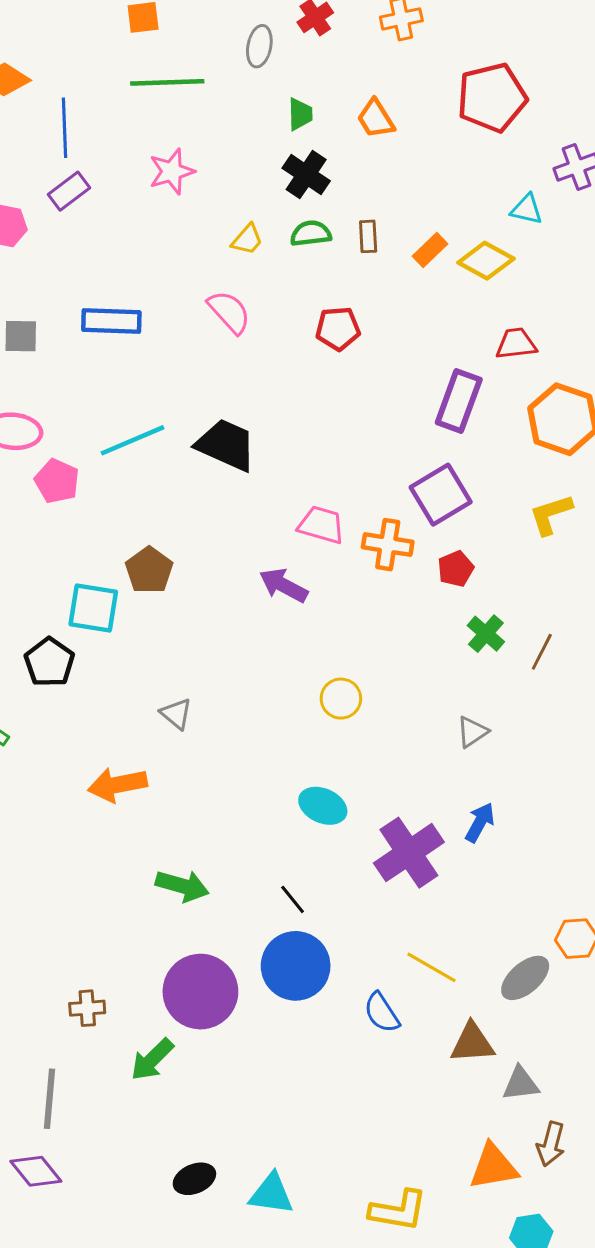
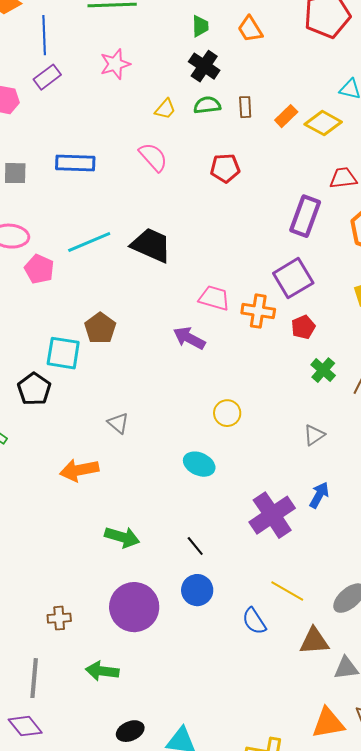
cyan ellipse: (323, 806) -> (199, 464), moved
blue circle: (296, 966) -> (197, 590), size x0.7
green arrow: (152, 1059) -> (102, 671), moved, turned 52

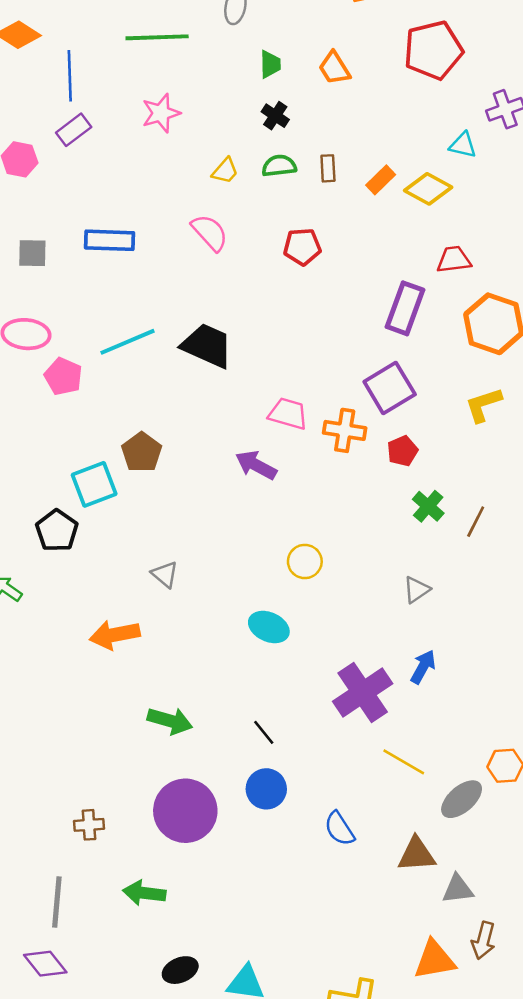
black cross: (204, 66) -> (275, 116), size x0.7
cyan square: (63, 353) -> (94, 484), turned -30
yellow line: (287, 591) -> (404, 762), moved

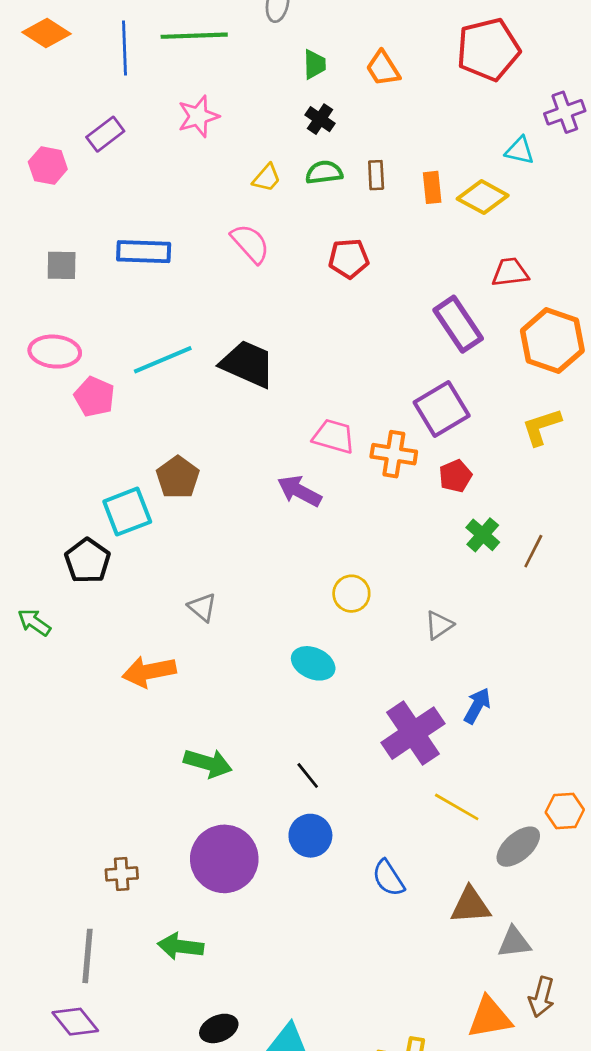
blue line: (70, 76) -> (124, 48), moved
orange rectangle: (381, 180) -> (432, 187), turned -52
purple rectangle: (405, 308) -> (458, 324), turned -54
gray triangle: (417, 590) -> (439, 625), moved

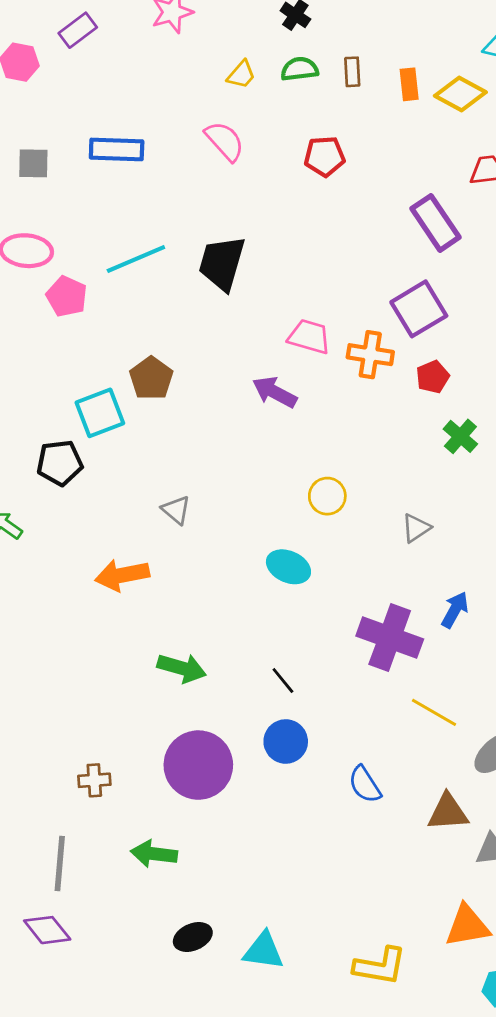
black trapezoid: (248, 364) -> (222, 263), turned -98
black pentagon: (88, 561) -> (60, 463), turned 30
purple cross: (413, 733) -> (390, 637), turned -36

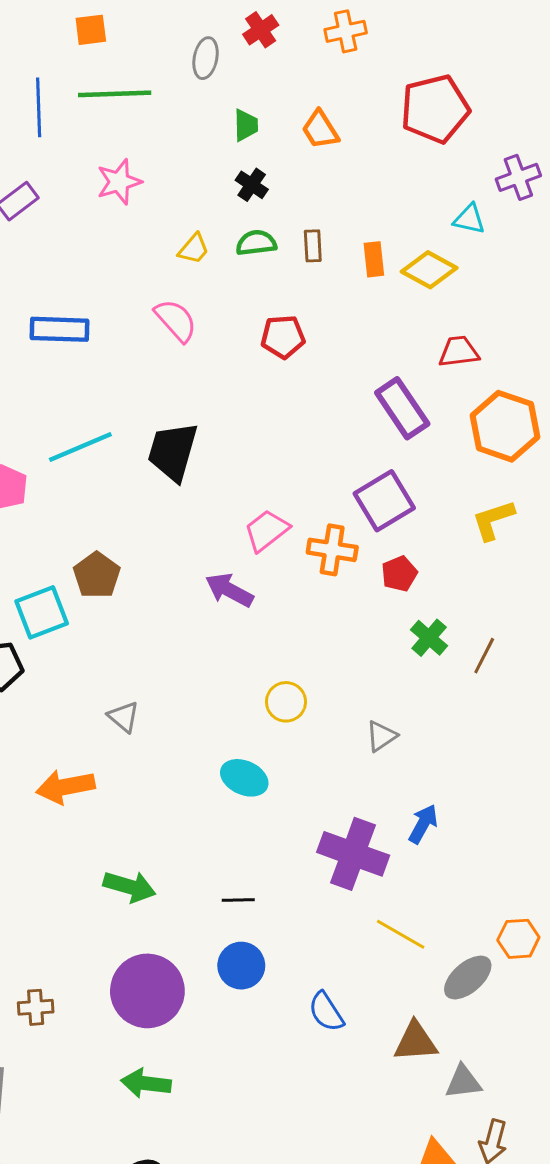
pink trapezoid: (309, 337) -> (267, 530), turned -54
black line: (283, 680) -> (238, 900), turned -52
green arrow: (154, 854) -> (146, 1083), moved

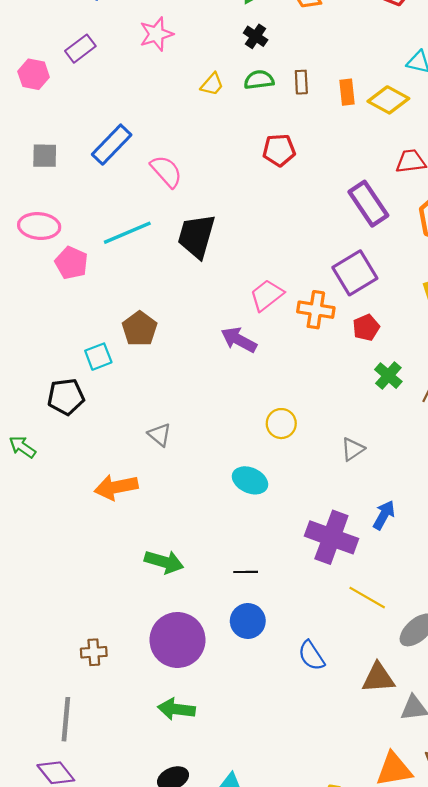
pink semicircle: (176, 320) -> (166, 171), moved
blue rectangle: (59, 329) -> (112, 145), turned -48
cyan square: (42, 612) -> (98, 357), size x0.7

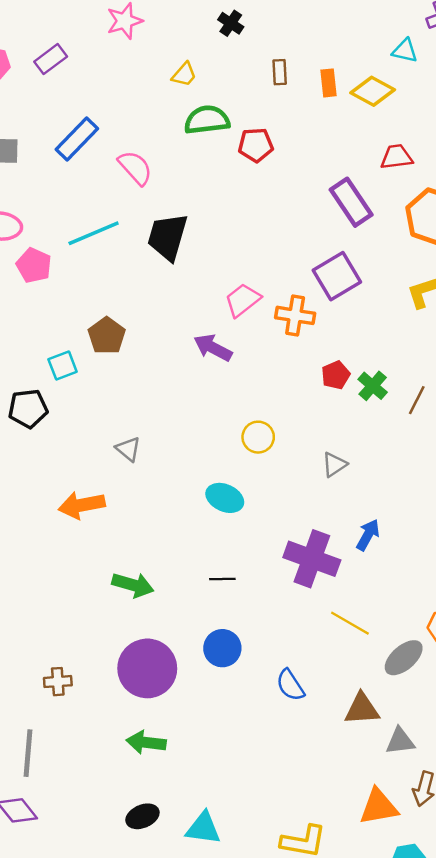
purple rectangle: (80, 49) -> (51, 59), moved
green semicircle: (259, 80) -> (207, 120), moved, size x1.4
red pentagon: (366, 328) -> (336, 375), moved
black line: (246, 572) -> (222, 579), moved

